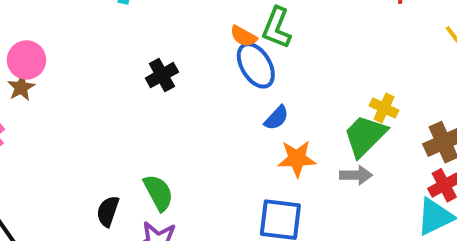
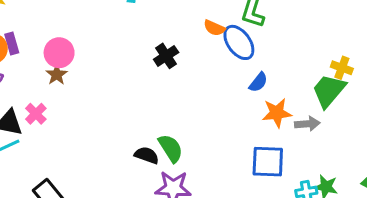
orange semicircle: (244, 36) -> (214, 28), moved
gray arrow: (356, 175) -> (307, 124), moved
black semicircle: (108, 211) -> (147, 155), moved, turned 95

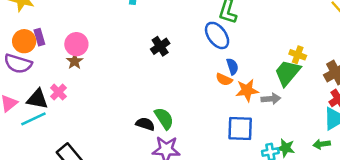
orange semicircle: (214, 28) -> (224, 79), moved
blue semicircle: (258, 82) -> (232, 66), turned -56

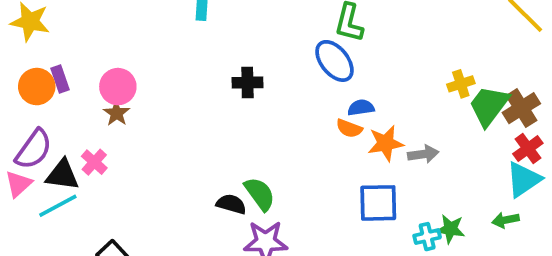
black cross: (160, 46) -> (247, 83), turned 36
yellow cross: (298, 55) -> (461, 84), turned -35
purple semicircle: (18, 64) -> (34, 149), moved, turned -68
blue semicircle: (232, 66) -> (361, 108), turned -77
green trapezoid: (287, 73) -> (489, 106), moved

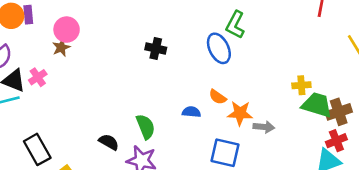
green trapezoid: (489, 106) -> (317, 105), turned 56
blue semicircle: (361, 108) -> (191, 112), moved
black semicircle: (231, 204) -> (109, 142), moved

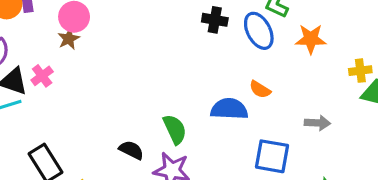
black cross: (156, 49) -> (215, 20), moved
blue semicircle: (191, 112) -> (229, 109), size x1.6
orange star: (240, 113) -> (311, 39), moved

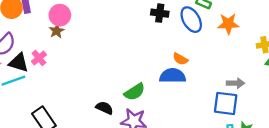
orange semicircle: (260, 89) -> (180, 59), moved
green semicircle: (175, 129) -> (135, 92), turned 85
blue square: (272, 156) -> (226, 103), moved

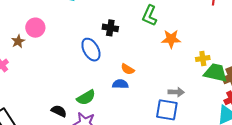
pink circle: (60, 15) -> (35, 28), moved
blue ellipse: (191, 20) -> (91, 50), moved
blue semicircle: (173, 76) -> (120, 84), size x0.7

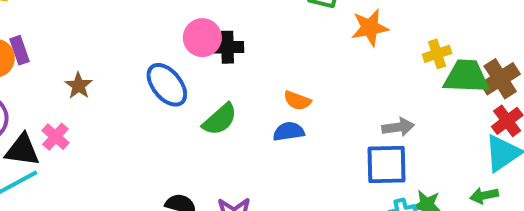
pink circle: (35, 28) -> (202, 38), moved
black cross: (110, 28) -> (228, 47), moved
blue ellipse: (91, 50) -> (167, 85), moved
green semicircle: (86, 97) -> (220, 119), moved

